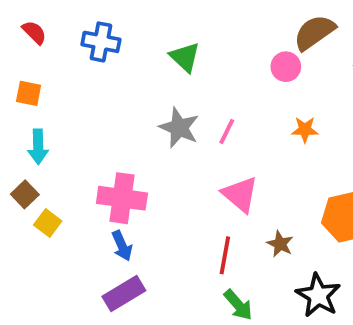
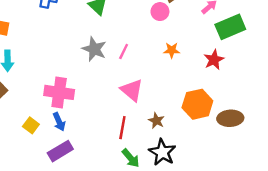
yellow square: (48, 223) -> (31, 125), moved
black star: (318, 295) -> (162, 152), moved

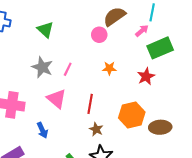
pink triangle: (132, 90) -> (57, 99), moved
blue arrow: (59, 122) -> (42, 130), moved
red line: (122, 128) -> (90, 104), moved

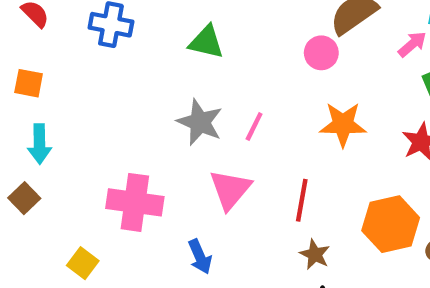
green triangle: (45, 30) -> (206, 42), turned -30
orange star: (109, 68) -> (343, 124), size x1.5
pink triangle: (57, 99) -> (230, 189), turned 30

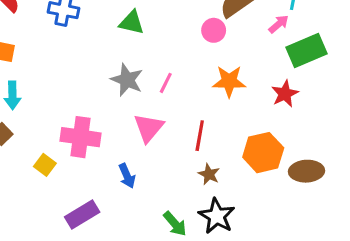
yellow square: (83, 263) -> (45, 165), moved

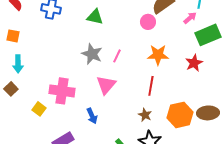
red line: (200, 136) -> (151, 86), moved
orange hexagon: (263, 153) -> (180, 115), moved

